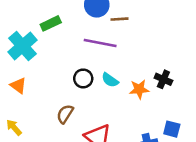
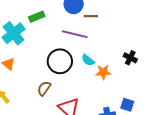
black circle: (83, 78) -> (60, 61), size x1.6
black cross: (163, 79) -> (130, 58), moved
cyan semicircle: (110, 80) -> (88, 60), moved

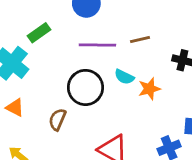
brown line: (91, 16) -> (140, 40), moved
brown semicircle: (44, 88) -> (57, 120), moved

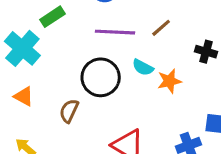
brown line: (140, 40) -> (161, 28), turned -30

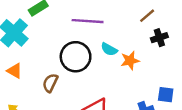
brown line: (161, 28) -> (147, 16), moved
black cross: (206, 52) -> (159, 38), turned -35

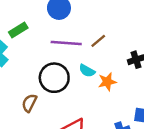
brown line: (147, 16) -> (98, 41), moved

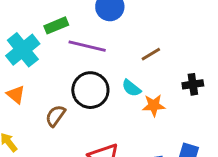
purple line: (66, 43) -> (87, 46), moved

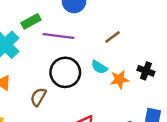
black cross: (193, 84) -> (146, 71), moved, turned 35

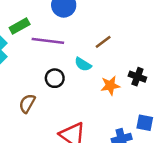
cyan semicircle: (99, 67) -> (83, 64), moved
black circle: (65, 72) -> (55, 78), size x0.6

